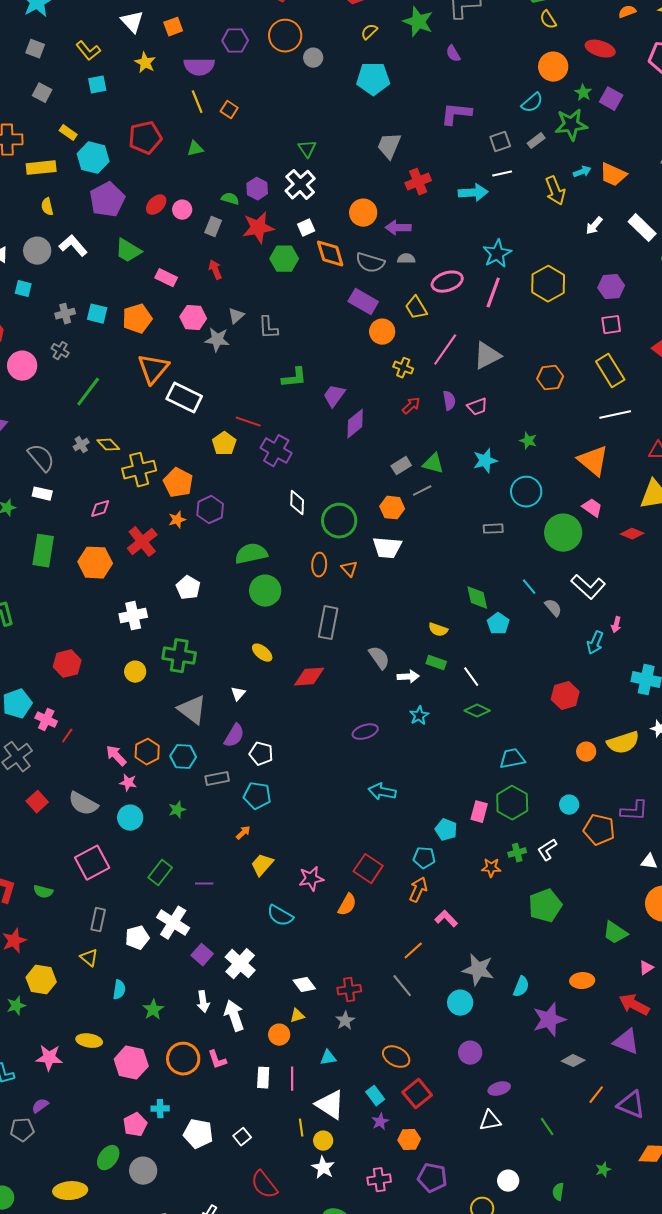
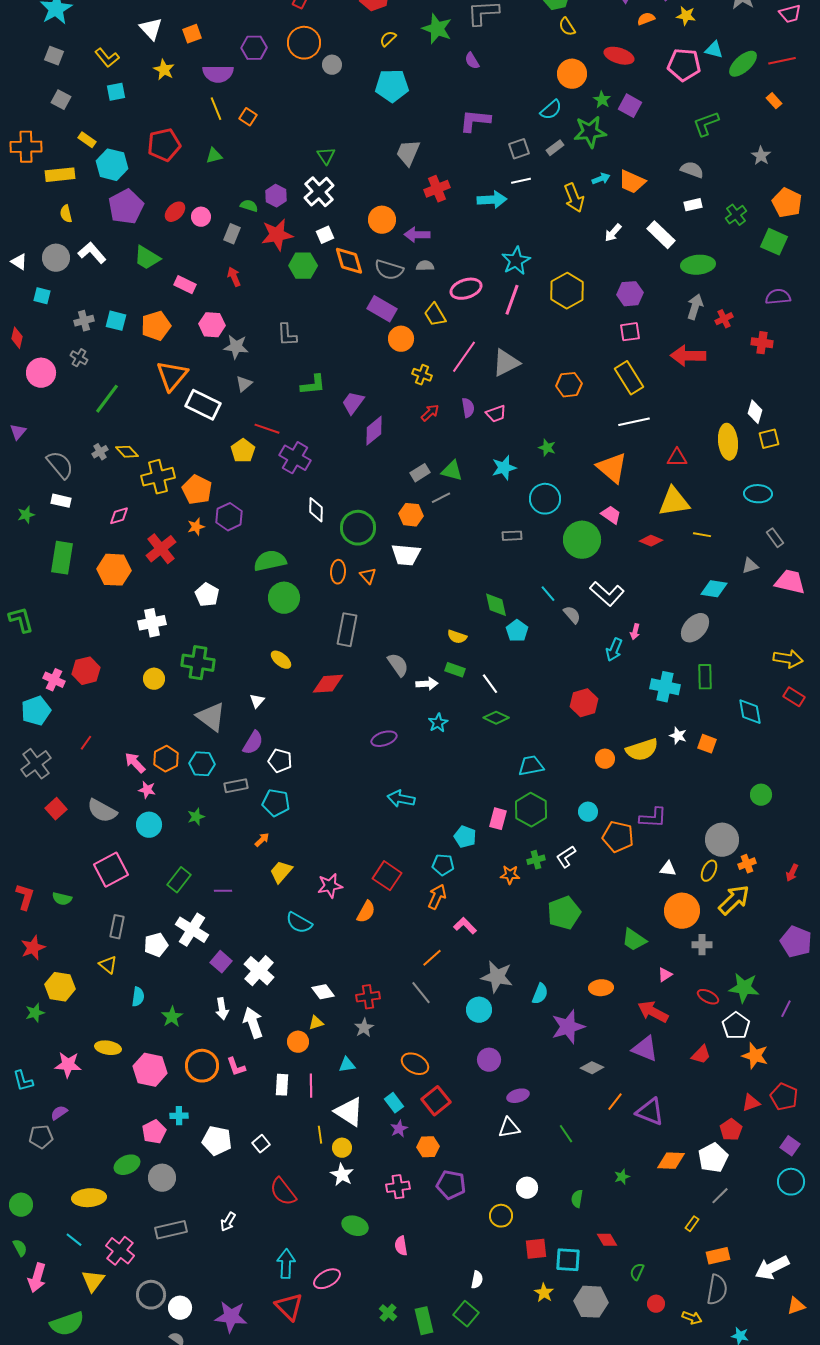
gray triangle: (236, 316) -> (244, 384), moved
pink cross: (46, 720) -> (54, 680), moved
green ellipse: (108, 1158) -> (127, 1165), turned 30

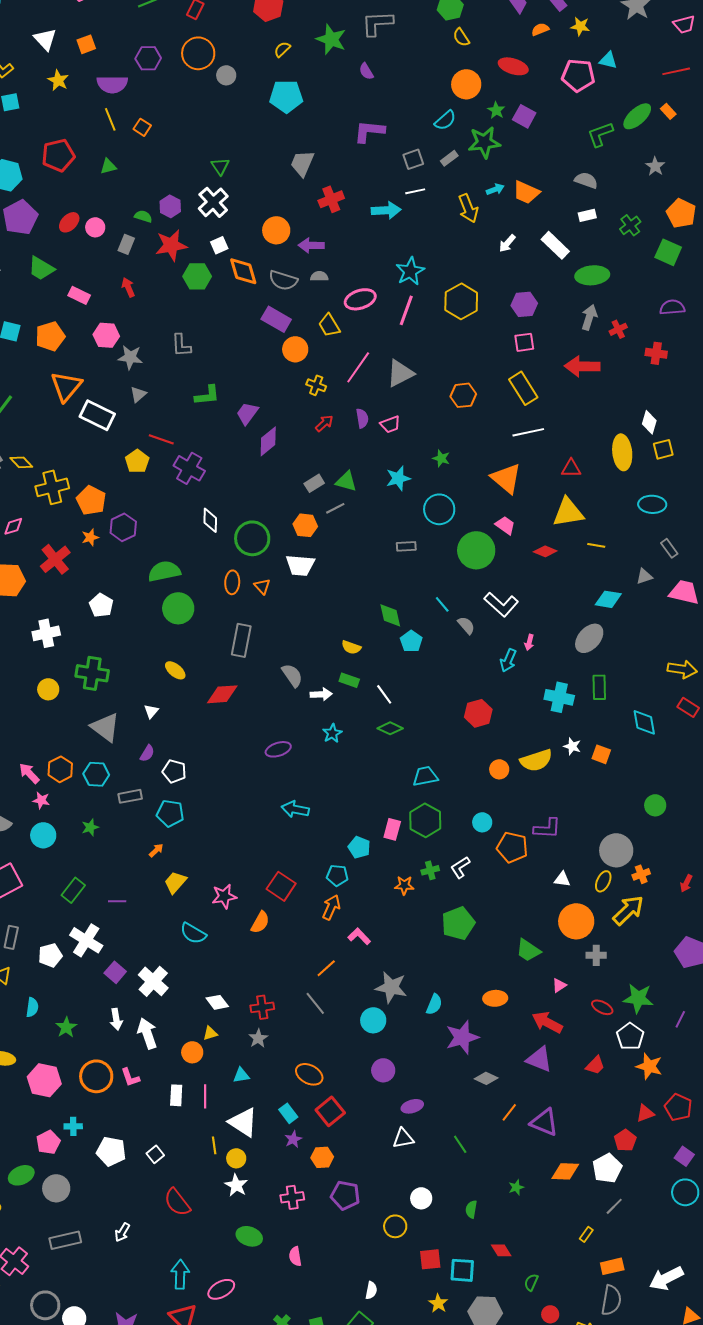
green ellipse: (743, 64) -> (637, 116), moved
purple semicircle: (253, 743) -> (147, 753), size x0.7

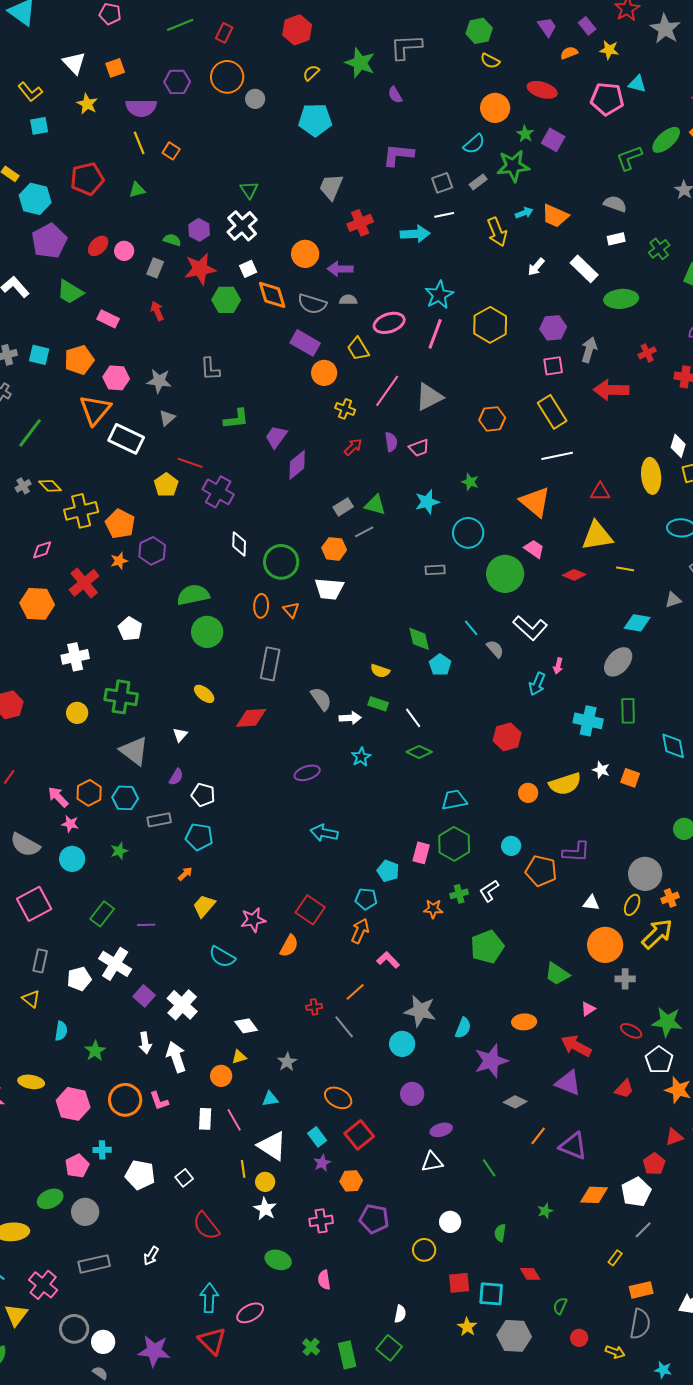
yellow semicircle: (461, 37) -> (490, 61), turned -30
gray arrow: (589, 317) -> (589, 350), moved
pink hexagon: (106, 335) -> (116, 378), moved
red cross: (262, 1007) -> (314, 1007), moved, size x0.7
pink line: (205, 1096) -> (234, 1120), turned -30

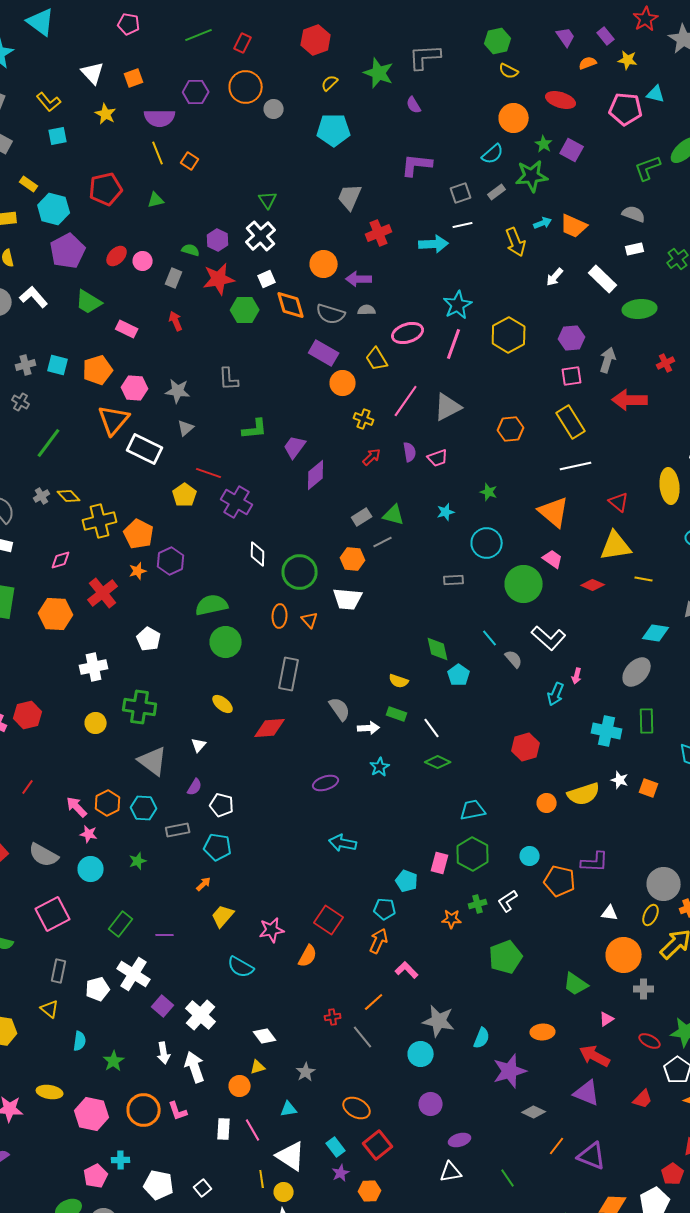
red triangle: (600, 492) -> (619, 502), turned 40
cyan star: (427, 502) -> (446, 512), size x0.7

